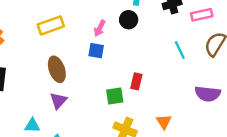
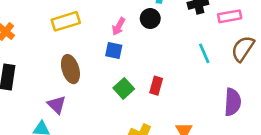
purple semicircle: (208, 94) -> (233, 102), turned -95
green square: (115, 96) -> (124, 88), moved, turned -36
purple triangle: (58, 101) -> (57, 105), moved, turned -30

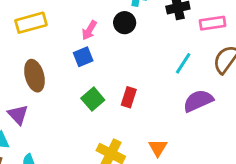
blue square: (114, 51) -> (83, 57), turned -36
cyan line: (204, 53) -> (183, 63), turned 54
purple semicircle: (233, 102) -> (198, 101), moved, turned -120

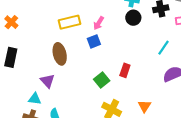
yellow rectangle: (31, 23) -> (69, 22), moved
black circle: (125, 23) -> (133, 18), moved
green square: (93, 99) -> (102, 80), moved

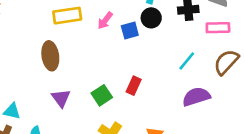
blue square: (94, 41) -> (130, 30), moved
purple triangle: (48, 81) -> (61, 98), moved

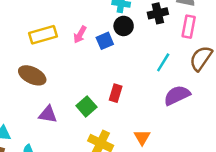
pink rectangle: (218, 28) -> (189, 27), turned -70
brown ellipse: (50, 56) -> (32, 75), turned -48
purple triangle: (61, 98) -> (48, 114), turned -36

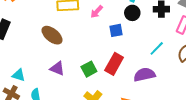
blue square: (105, 41) -> (116, 30), moved
red rectangle: (116, 93) -> (114, 64), size x1.5
purple semicircle: (177, 95) -> (144, 75), moved

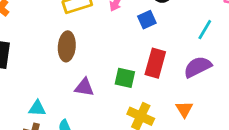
brown ellipse: (52, 35) -> (67, 46), turned 70
green square: (89, 69) -> (125, 78), turned -35

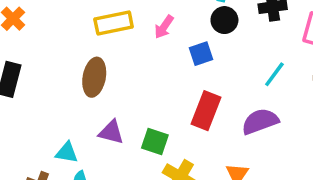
green square: (125, 78) -> (155, 141), moved
cyan triangle: (37, 108) -> (67, 152), moved

